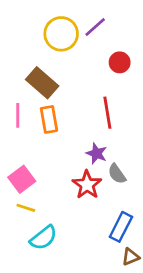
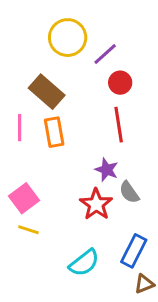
purple line: (95, 27) -> (105, 54), moved
red circle: (120, 62) -> (120, 83), moved
cyan semicircle: (43, 238) -> (84, 263), moved

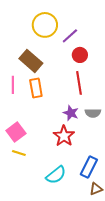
gray semicircle: (129, 192) -> (93, 113), moved, turned -56

